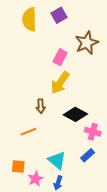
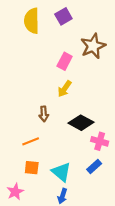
yellow arrow: (60, 83) -> (65, 89), size x0.7
orange square: (18, 166) -> (32, 168), moved
pink star: (36, 179) -> (15, 192), moved

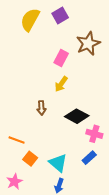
yellow semicircle: (32, 21) -> (30, 20), turned 30
orange line: (31, 141) -> (17, 140), moved, turned 42
orange square: (32, 168) -> (30, 159), turned 32

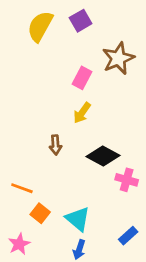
blue rectangle: (89, 158) -> (128, 236), moved

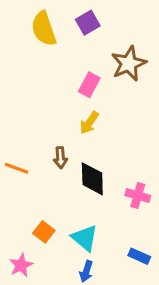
yellow semicircle: (40, 26) -> (44, 29), turned -48
black diamond: (103, 156) -> (92, 179), moved, turned 60
orange line: (22, 188) -> (16, 168), moved
blue rectangle: (128, 236) -> (139, 256), turned 66

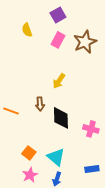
yellow semicircle: (44, 29) -> (27, 30), moved, size x0.6
pink rectangle: (89, 85) -> (58, 40), moved
blue rectangle: (139, 256) -> (92, 169), turned -32
pink star: (21, 265) -> (30, 175), moved

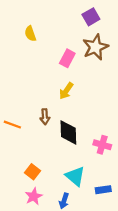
purple square: (58, 15) -> (91, 17), moved
pink rectangle: (58, 40) -> (67, 58), moved
cyan triangle: (56, 157) -> (75, 176), moved

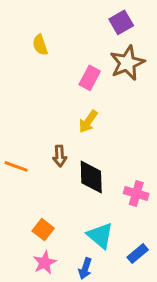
blue rectangle: (103, 190) -> (138, 254), turned -32

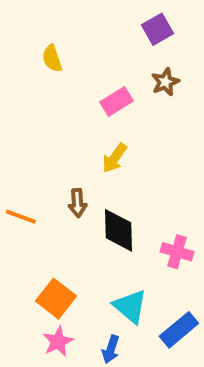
brown star: (127, 63) -> (165, 82), size x0.6
pink rectangle: (90, 78) -> (117, 101), turned 30
orange square: (43, 230) -> (56, 299), size x1.4
blue rectangle: (138, 254) -> (179, 330), size x1.4

